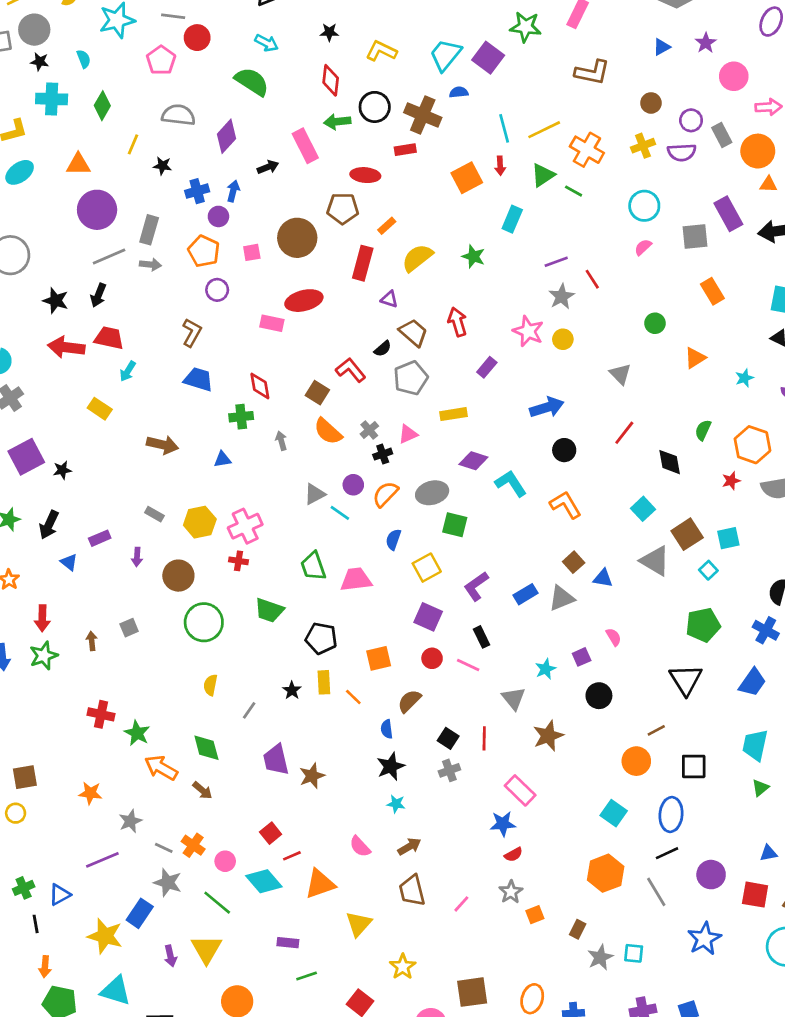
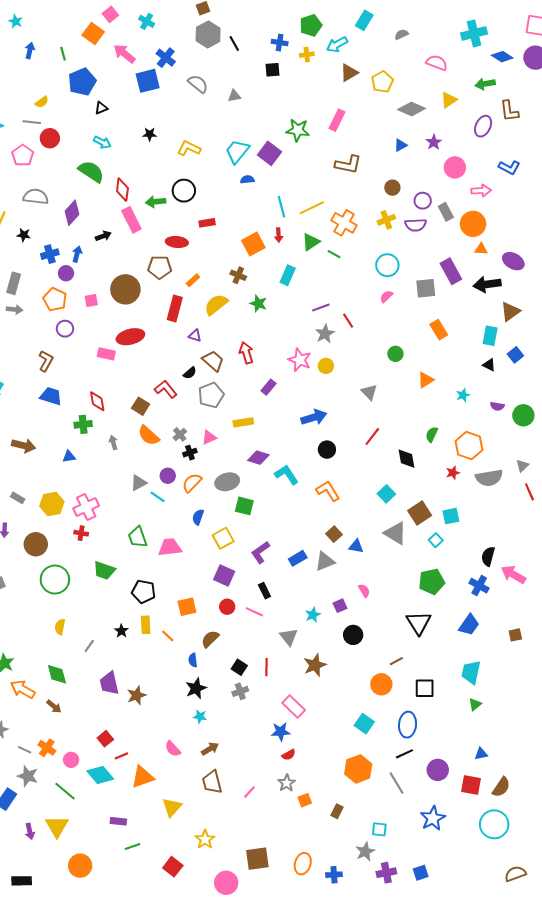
red diamond: (331, 80) -> (122, 190), moved
brown cross: (423, 115) -> (238, 275), moved, size x0.6
gray star: (600, 957) -> (365, 852), moved

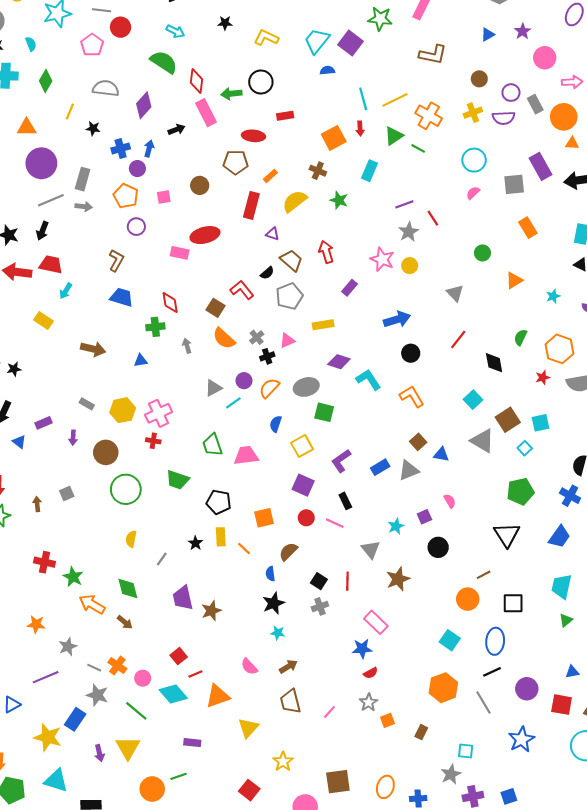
brown circle: (125, 289) -> (200, 185), size x0.6
cyan line: (158, 497) -> (233, 403), turned -70
green line: (132, 847) -> (179, 776), moved

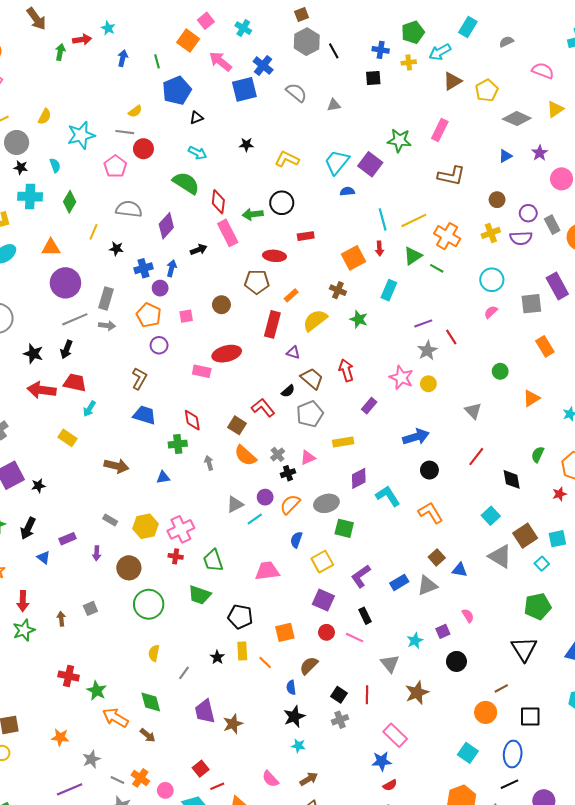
purple diamond: (339, 362) -> (359, 478), turned -45
green trapezoid: (212, 445) -> (213, 561), moved

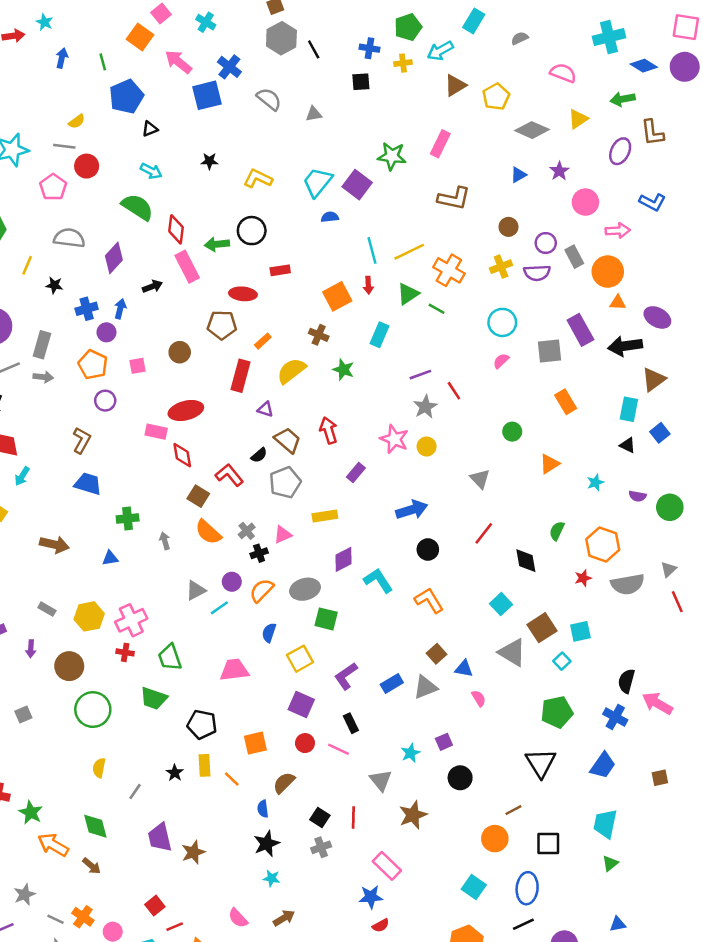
red diamond: (192, 420) -> (182, 455), moved
pink semicircle: (468, 616) -> (479, 698), moved

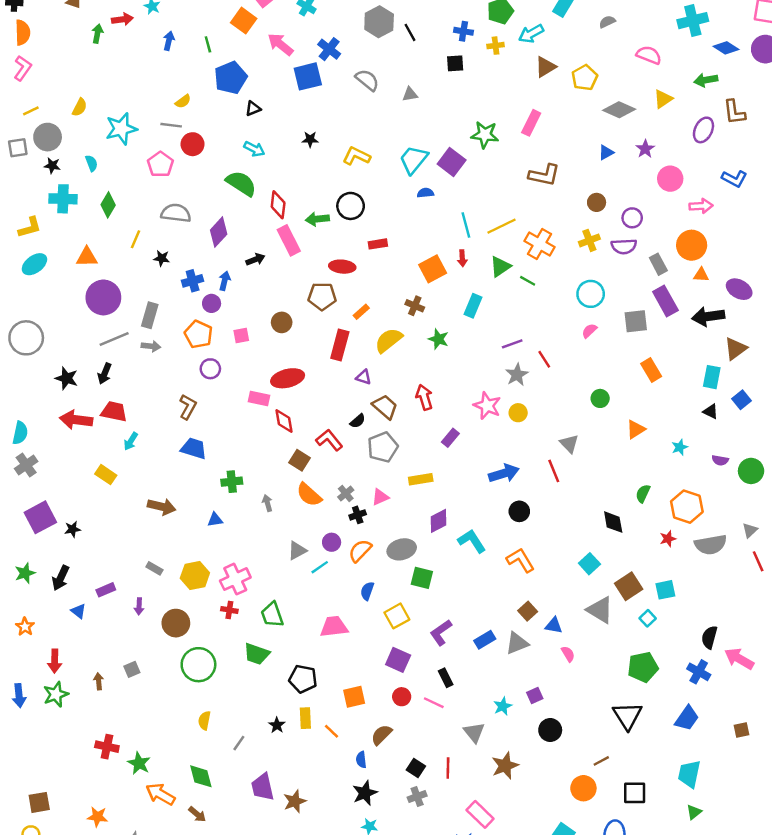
gray rectangle: (574, 257) -> (658, 264), moved
red line: (484, 533) -> (554, 471), moved, turned -60

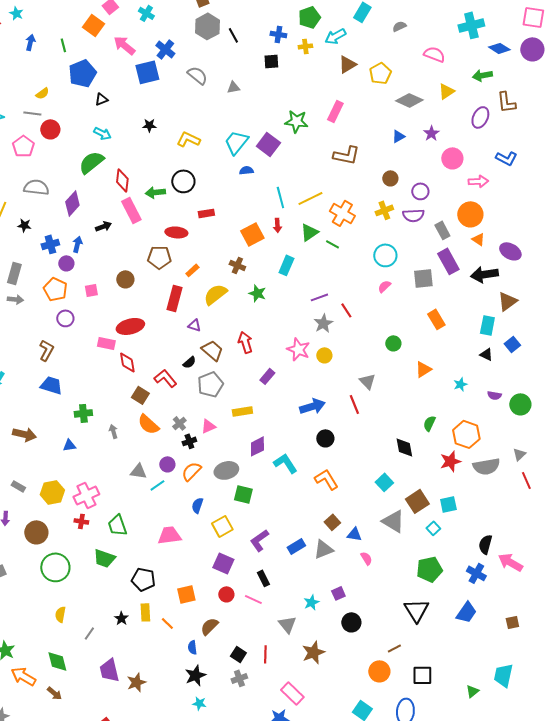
green semicircle: (241, 183) -> (91, 162), turned -72
orange triangle: (701, 275) -> (478, 239), turned 32
red star: (668, 539) -> (450, 461), size x1.5
gray triangle: (297, 551) -> (138, 471), turned 36
cyan trapezoid: (689, 774) -> (503, 675), moved

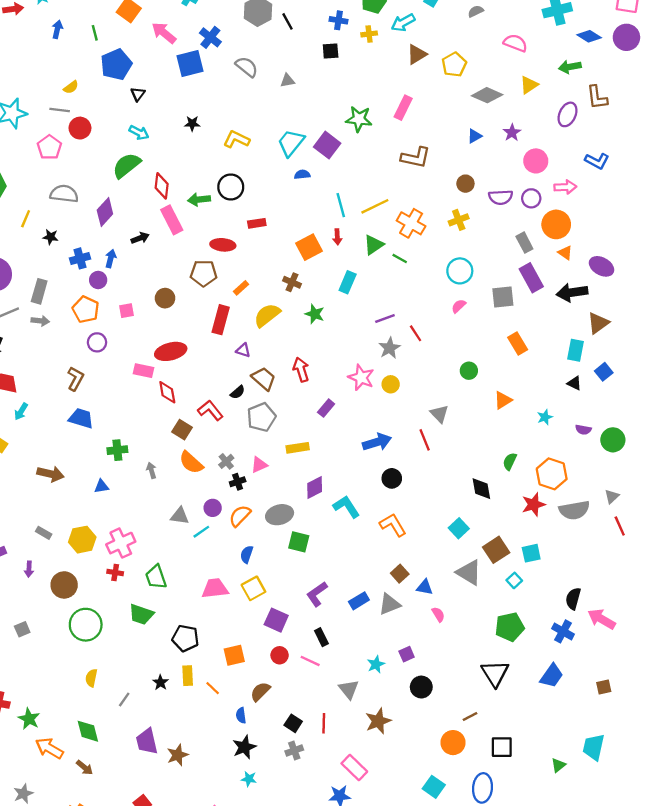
black triangle: (101, 99) -> (138, 94), turned -32
purple circle: (420, 191) -> (531, 198), moved
purple semicircle: (413, 215) -> (501, 197), moved
yellow square: (222, 526) -> (253, 588), moved

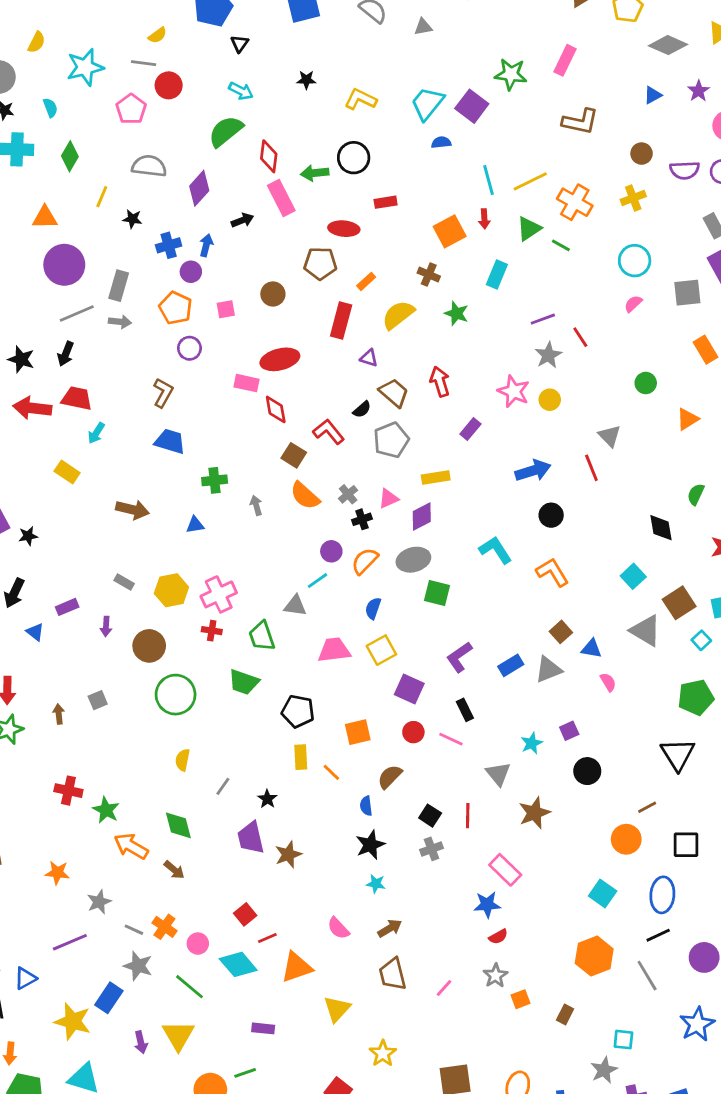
purple diamond: (315, 487) -> (422, 517), moved
gray triangle: (180, 516) -> (295, 606), moved
black star: (160, 682) -> (267, 799), moved

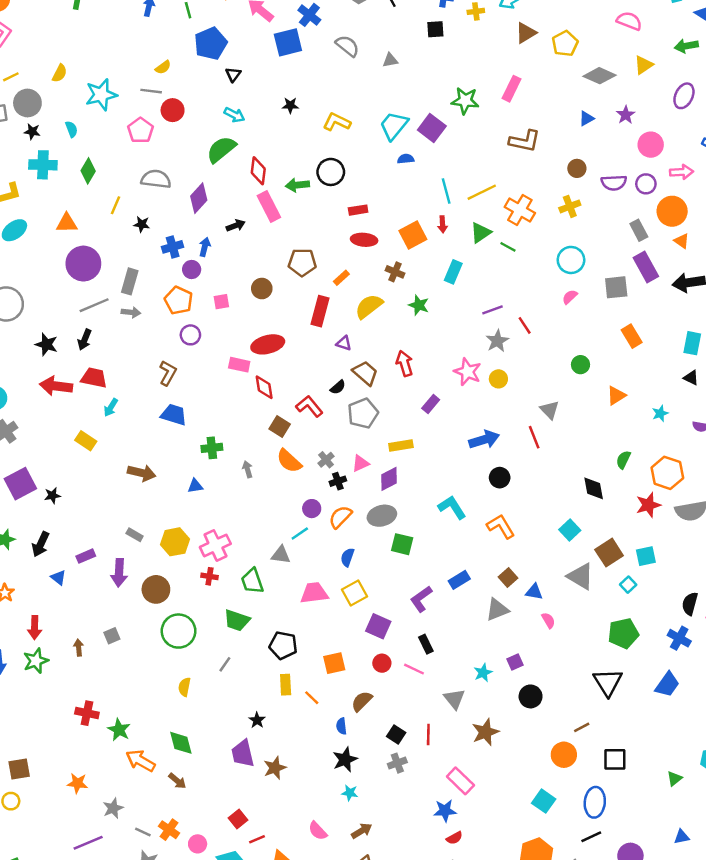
red ellipse: (344, 229) -> (364, 240), moved
purple arrow: (106, 626) -> (119, 573), size x1.6
blue rectangle: (511, 665) -> (459, 580), moved
gray line: (223, 786) -> (225, 664), moved

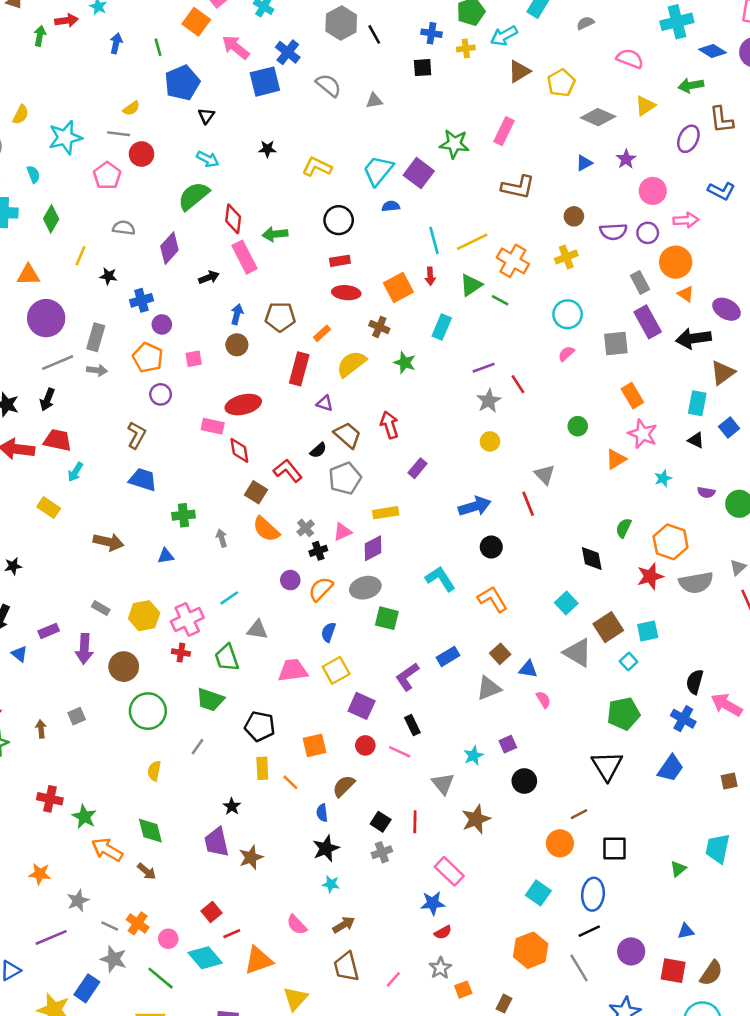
black circle: (331, 172) -> (339, 220), moved
gray semicircle: (156, 179) -> (124, 228), size x0.7
blue arrow: (205, 247) -> (237, 314), moved
pink star: (468, 372) -> (643, 434), moved
cyan line: (300, 534) -> (229, 598), moved

